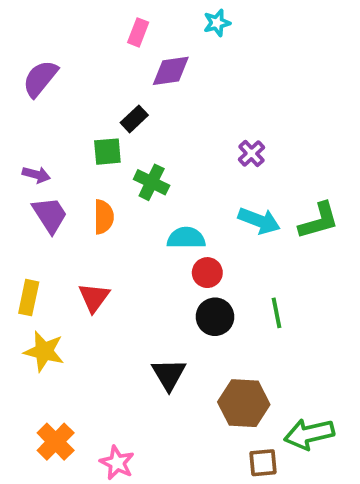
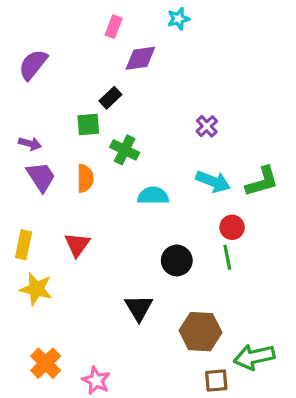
red circle: (207, 273) -> (232, 227), moved

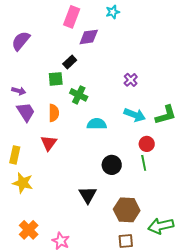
pink rectangle: (114, 27) -> (72, 17), size x1.5
red triangle: (77, 245) -> (49, 143), moved
brown square: (216, 381) -> (126, 241), moved

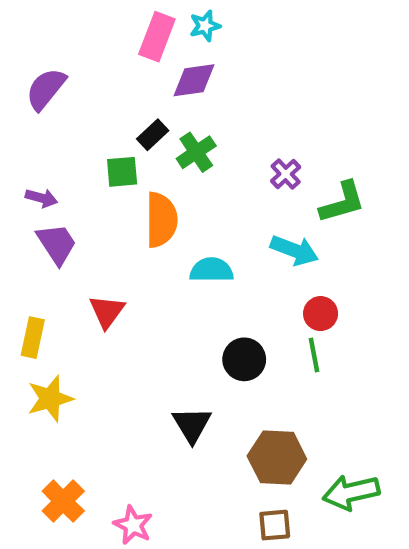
cyan star: (113, 12) -> (205, 26), moved
green cross: (79, 95) -> (196, 152), moved, turned 30
orange semicircle: (54, 113) -> (161, 220), moved, size x1.4
green L-shape: (166, 115) -> (342, 202), moved
yellow star: (23, 183) -> (50, 399), turned -30

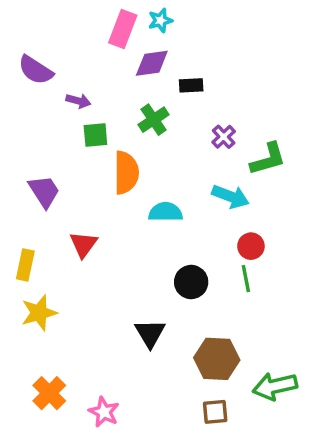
purple semicircle: (46, 89) -> (36, 70), turned -96
black rectangle: (153, 135) -> (191, 85), moved, turned 40
purple arrow: (41, 198) -> (78, 101), moved

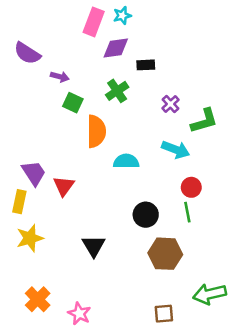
green square: (95, 135) -> (73, 103), turned 30
purple trapezoid: (44, 191) -> (34, 173), moved
black triangle: (150, 333) -> (94, 246), moved
brown hexagon: (217, 359) -> (165, 254), moved

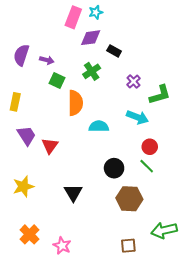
purple semicircle: (27, 53) -> (21, 55), moved, turned 75
black rectangle: (146, 65) -> (114, 51), turned 32
yellow rectangle: (19, 202) -> (15, 102), moved
green line: (187, 212) -> (147, 166), turned -35

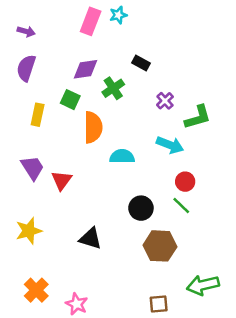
purple diamond: (91, 38) -> (85, 69), moved
purple arrow: (47, 60) -> (26, 31), moved
yellow rectangle: (15, 102) -> (38, 115), moved
black triangle: (73, 193) -> (91, 238), turned -42

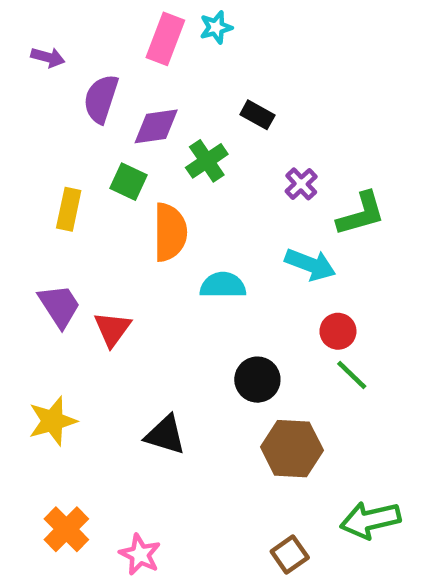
purple semicircle: (26, 68) -> (101, 99), moved
green line: (181, 206) -> (352, 375), moved
brown square: (159, 304) -> (290, 555), turned -30

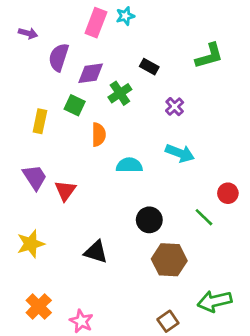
green L-shape: (361, 214) -> (209, 56), moved
orange semicircle: (170, 232) -> (99, 135), size x0.7
red circle: (338, 331) -> (228, 193), moved

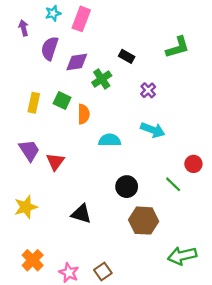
cyan star: (125, 16) -> (53, 13), moved
purple arrow: (28, 33) -> (24, 28), turned -119
green square: (75, 105) -> (62, 100), moved
brown square: (168, 321) -> (103, 272), moved

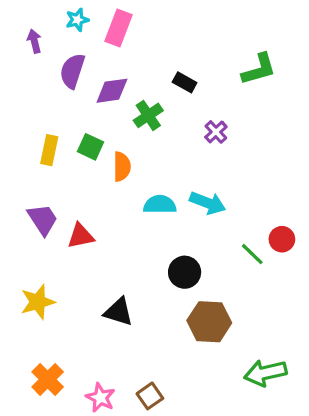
cyan arrow: (153, 130) -> (208, 203), moved
red triangle: (55, 162) -> (81, 236), turned 42
green line: (173, 184) -> (252, 254), moved

